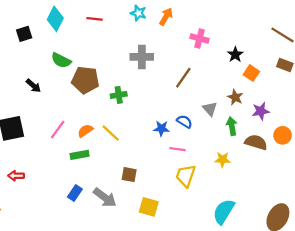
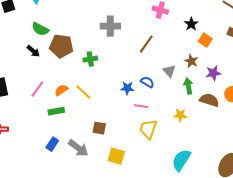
black arrow: (33, 86) -> (33, 51), moved

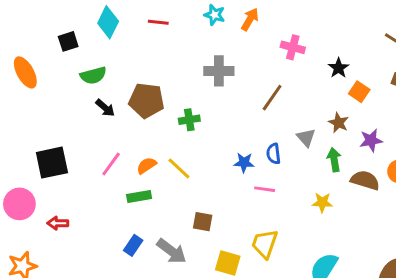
green semicircle: (40, 29) -> (93, 75), moved, turned -42
blue semicircle: (147, 82) -> (274, 154), turned -128
yellow trapezoid: (148, 129) -> (265, 244), moved

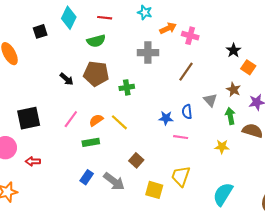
orange arrow: (250, 19) -> (168, 28), moved, turned 35
pink cross: (293, 47) -> (190, 36), moved
green semicircle: (93, 75) -> (96, 41), moved
brown square: (203, 222) -> (136, 160), turned 32

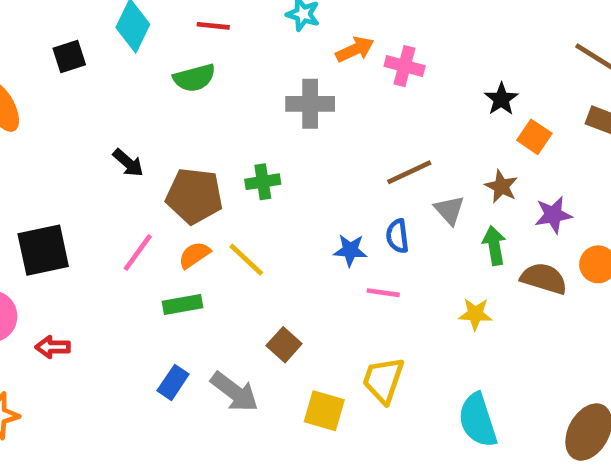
brown line: (186, 72) -> (409, 172), moved, turned 30
brown pentagon: (96, 74) -> (194, 196), moved
cyan semicircle: (223, 194) -> (478, 420), turned -50

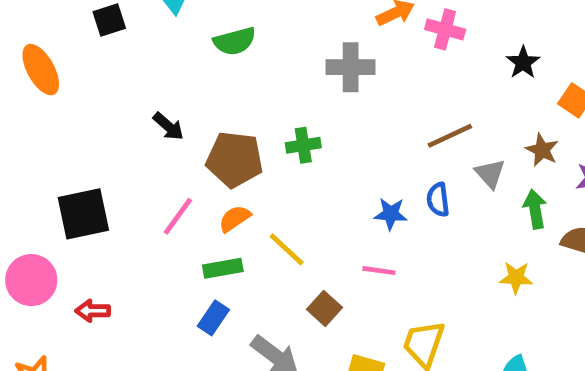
black star: (501, 99) -> (523, 62), moved
yellow line: (246, 260) -> (287, 249), moved
pink line: (383, 293) -> (379, 271), moved
blue rectangle: (173, 382) -> (213, 318), moved

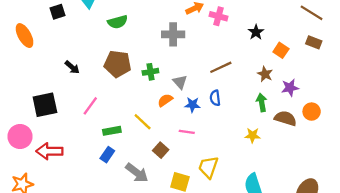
black arrow: (168, 126) -> (72, 67), moved
brown pentagon: (235, 159) -> (118, 64), moved
gray triangle: (490, 174) -> (180, 82), moved
orange semicircle: (235, 219) -> (165, 100), moved
red arrow: (93, 311) -> (49, 151), size x1.6

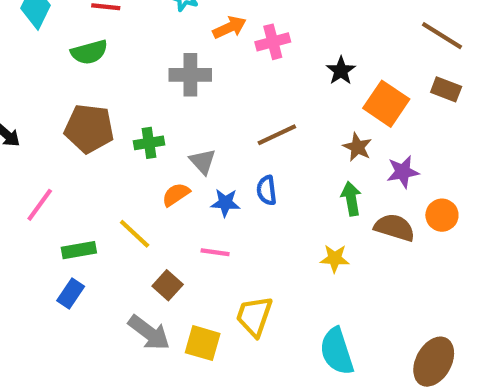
pink cross: (219, 16) -> (273, 42), turned -30
orange square: (281, 50) -> (386, 104), size x1.5
gray arrow: (137, 173) -> (149, 333), moved

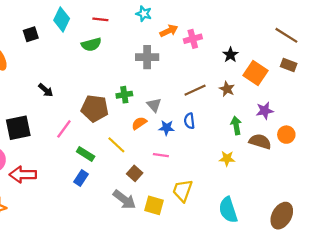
brown pentagon: (89, 128) -> (95, 108), moved
brown star: (357, 147) -> (227, 89), moved
green rectangle: (79, 250) -> (86, 154), turned 42

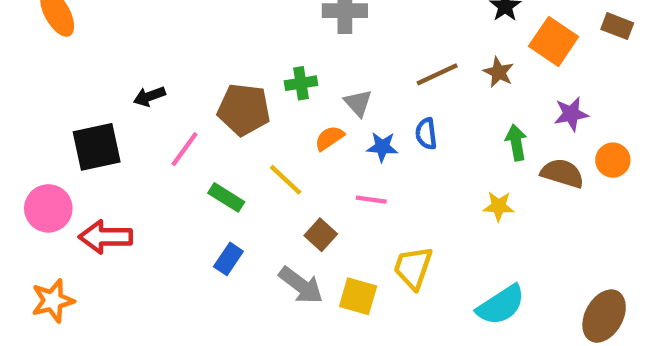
black arrow: (46, 90) -> (149, 96), moved, turned 119
blue rectangle: (81, 178) -> (228, 259), moved
cyan semicircle: (228, 210) -> (501, 305), turned -105

